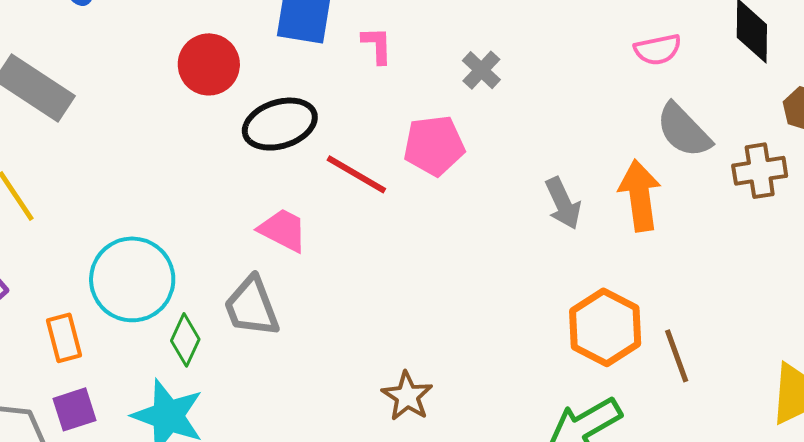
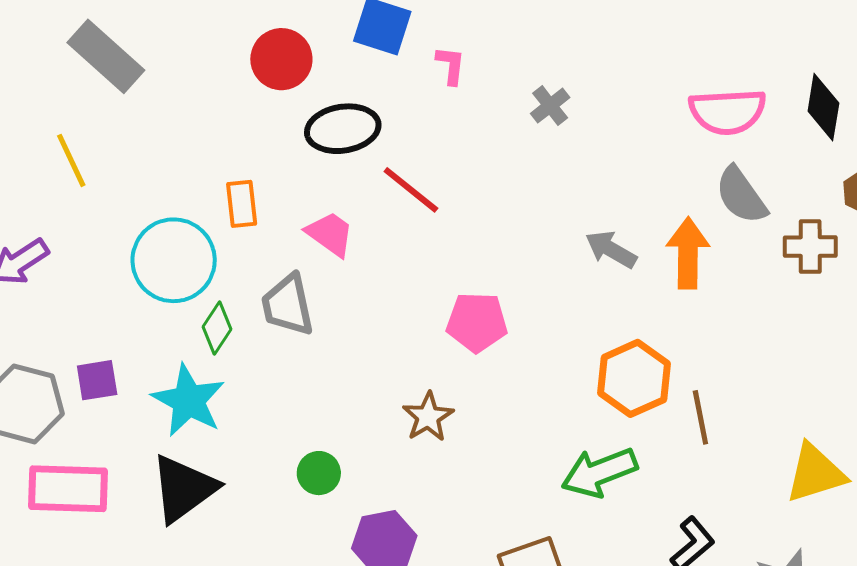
pink semicircle: (658, 50) -> (727, 111), size x1.6
pink pentagon: (434, 146) -> (477, 322), moved
gray arrow: (563, 203) -> (611, 249), turned 136
orange rectangle: (64, 338) -> (242, 204), moved

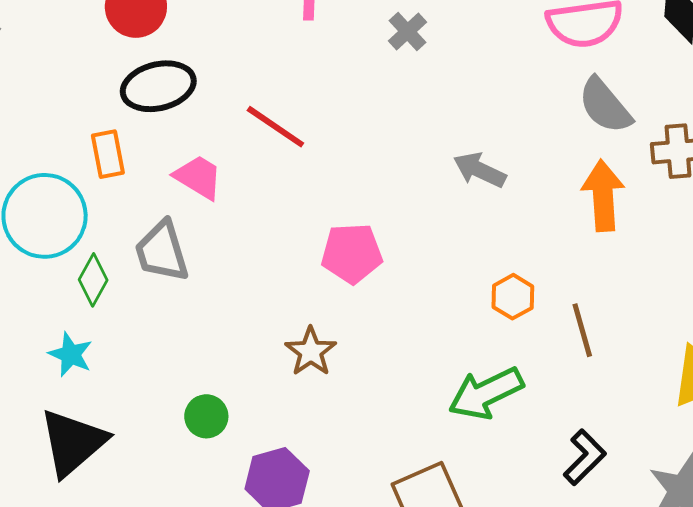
black ellipse: (343, 129) -> (158, 86), moved
orange arrow: (688, 253) -> (603, 196), moved
orange hexagon: (634, 378) -> (513, 297), size x0.6
cyan star: (188, 400) -> (71, 354), size x0.6

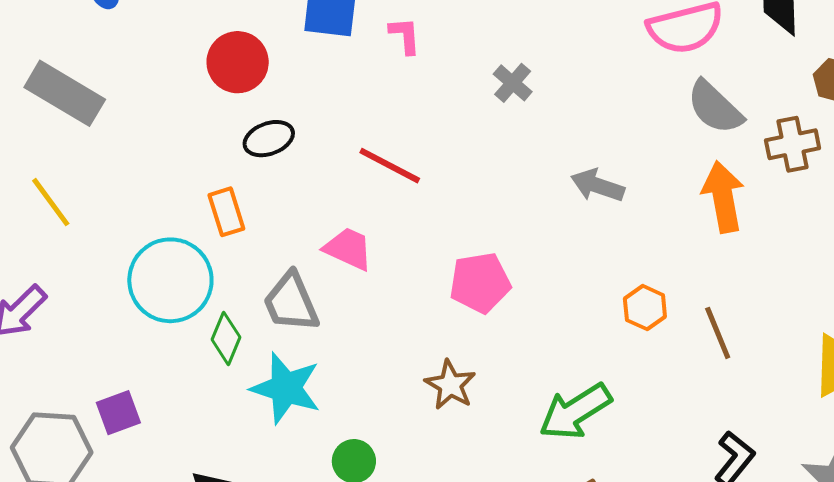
gray cross: (407, 31) -> (513, 83), moved
black ellipse: (158, 86) -> (269, 139), size x0.7
pink trapezoid: (198, 177) -> (348, 249), moved
cyan star: (71, 354) -> (286, 388), moved, size x1.6
green arrow: (486, 393) -> (575, 411), moved

